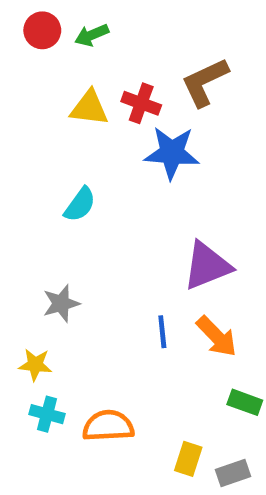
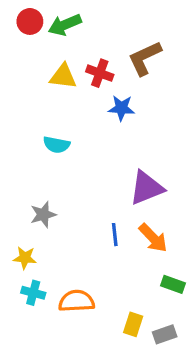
green arrow: (92, 35) -> (65, 25), size x1.4
blue star: (172, 153) -> (121, 108), size x0.7
cyan semicircle: (80, 205) -> (57, 145), turned 65

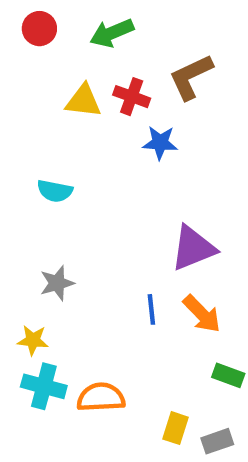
green arrow: (65, 25) -> (112, 33), moved
cyan semicircle: (57, 145) -> (55, 191), moved
cyan cross: (33, 293) -> (44, 386), size x1.4

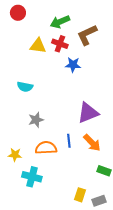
green arrow: (112, 33) -> (60, 22), moved
gray star: (57, 283) -> (36, 120), moved
cyan cross: (44, 386) -> (32, 177), moved
orange semicircle: (101, 397) -> (46, 148), moved

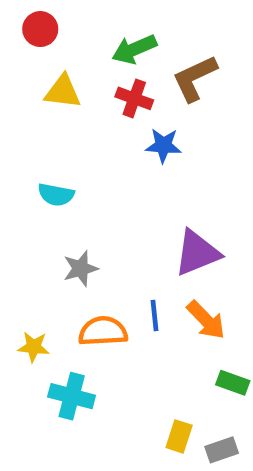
yellow triangle: (38, 46) -> (63, 92), moved

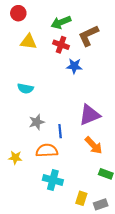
blue line: (154, 316) -> (60, 131), moved
cyan cross: (72, 396) -> (53, 180), moved

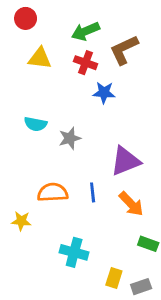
gray star: (37, 122) -> (70, 138), moved
blue line: (60, 131) -> (93, 192), moved
orange semicircle: (47, 150) -> (53, 192), moved

